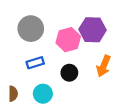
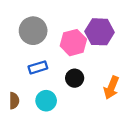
orange arrow: (104, 66) -> (111, 88), moved

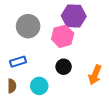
purple hexagon: (100, 32) -> (74, 16), moved
blue rectangle: (38, 67) -> (18, 62), moved

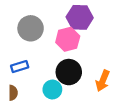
black circle: (64, 67) -> (69, 72), size x1.5
cyan circle: (39, 86) -> (52, 90), moved

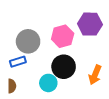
purple hexagon: (80, 17) -> (90, 24), moved
gray circle: (31, 28) -> (28, 41), moved

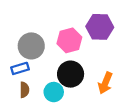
brown semicircle: (12, 86) -> (24, 90), moved

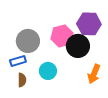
black circle: (71, 74) -> (78, 46), moved
cyan circle: (54, 92) -> (48, 71), moved

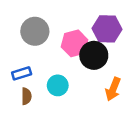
gray circle: (28, 41) -> (35, 31), moved

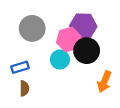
purple hexagon: (107, 29) -> (83, 26), moved
cyan circle: (58, 85) -> (60, 60), moved

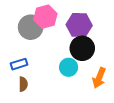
pink hexagon: (69, 40) -> (45, 17), moved
cyan circle: (60, 60) -> (69, 67), moved

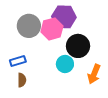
pink hexagon: (45, 17) -> (52, 29), moved
purple hexagon: (79, 25) -> (64, 17), moved

